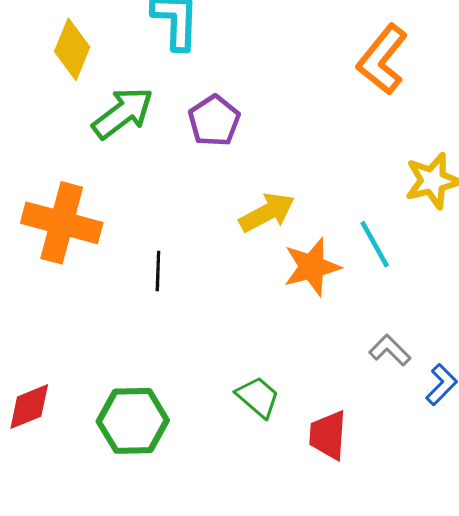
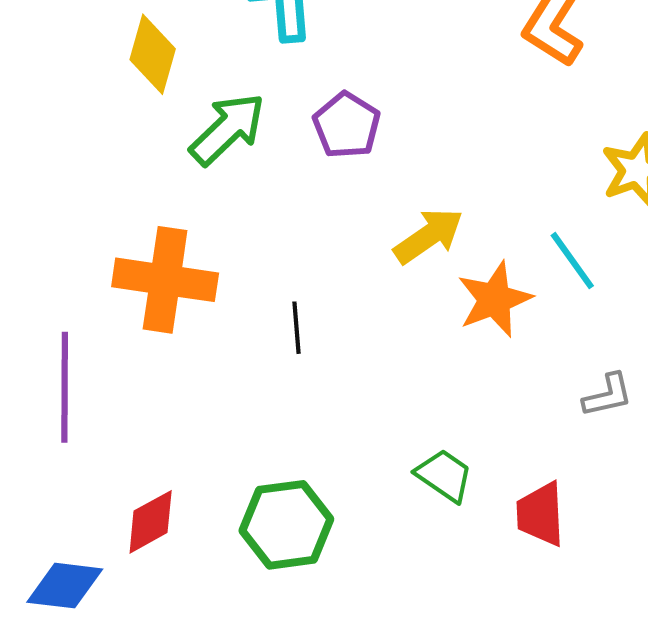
gray L-shape: (390, 350) -> (608, 395), turned 129

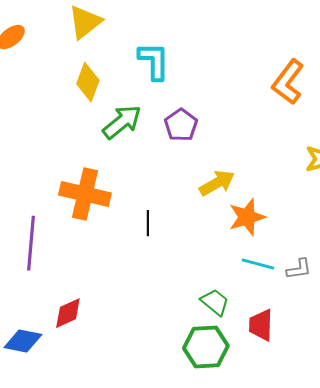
cyan line: (572, 261) -> (258, 264), moved, turned -44
green hexagon: (286, 525) -> (206, 347), moved

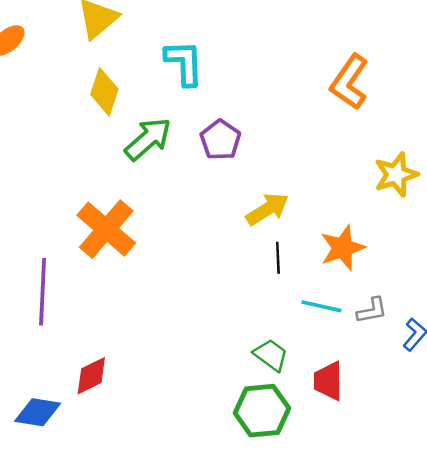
orange cross: (85, 194) -> (106, 229), turned 30
orange star: (247, 217) -> (343, 248), moved
black line: (148, 223) -> (278, 258), moved

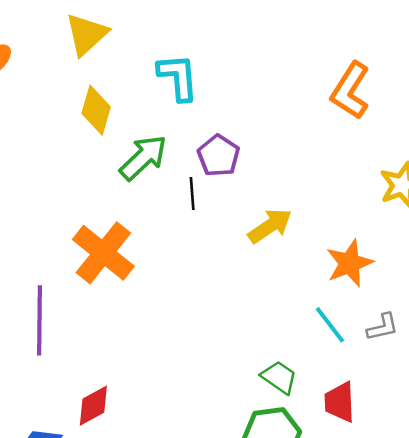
black line: (278, 258) -> (192, 194), moved
cyan line: (322, 306) -> (330, 325), turned 42

